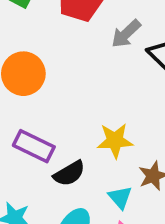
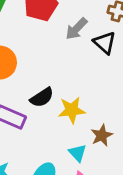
black semicircle: (69, 173) -> (42, 97), moved

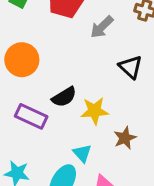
black triangle: (105, 43) -> (131, 67), moved
cyan triangle: (78, 153) -> (82, 153), moved

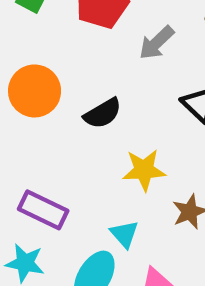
black semicircle: (64, 97) -> (103, 113), moved
purple rectangle: (31, 116) -> (43, 210), moved

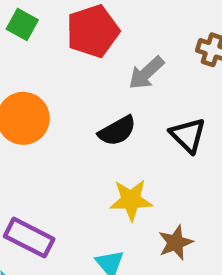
black semicircle: (103, 113) -> (117, 131), moved

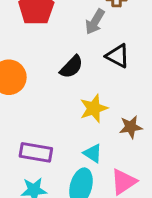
gray arrow: (146, 73) -> (95, 22), moved
brown star: (176, 243) -> (131, 127), turned 30

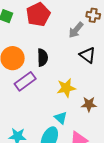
black semicircle: (71, 67) -> (43, 58), moved, turned -54
purple rectangle: (36, 152) -> (25, 81), moved, turned -55

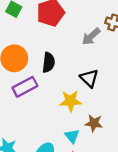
black triangle: (88, 55) -> (89, 78), moved
cyan triangle: (61, 118) -> (72, 136), moved

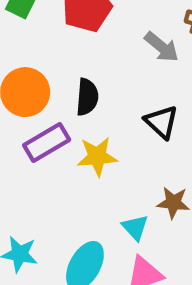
gray arrow: (91, 37) -> (162, 47), turned -96
yellow star: (71, 101) -> (97, 156), moved

